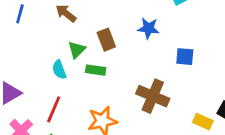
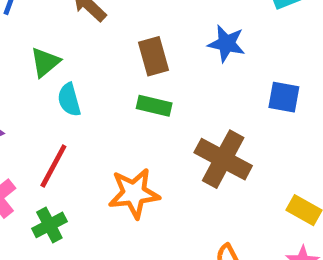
green triangle: (77, 50) -> (45, 62), moved
green rectangle: (96, 70) -> (154, 106), moved

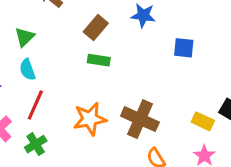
brown rectangle: (154, 56) -> (96, 27), turned 60
cyan semicircle: (69, 100) -> (27, 70), moved
brown cross: (223, 159) -> (140, 119), moved

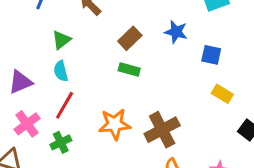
blue square: (184, 48) -> (211, 55), moved
brown cross: (140, 119) -> (162, 130), turned 32
yellow rectangle: (203, 121) -> (222, 94), moved

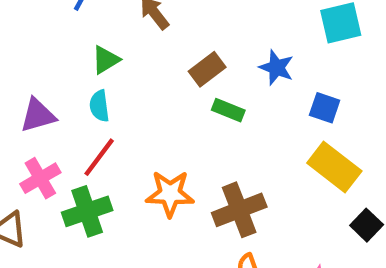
green rectangle: (129, 70) -> (228, 110), moved
yellow rectangle: (222, 94) -> (334, 167), size x1.6
green cross: (61, 142) -> (87, 211), size x1.5

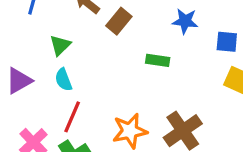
brown rectangle: (207, 69) -> (119, 21), moved
purple triangle: (38, 115) -> (19, 81), moved

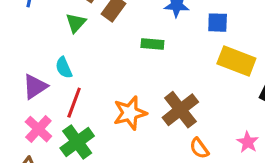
green triangle: (60, 45) -> (76, 23), moved
purple triangle: (19, 81) -> (35, 87), moved

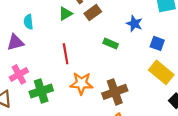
cyan semicircle: (64, 68) -> (28, 22), moved
purple triangle: (35, 87) -> (15, 42), moved
red line: (74, 103) -> (66, 54), moved, turned -48

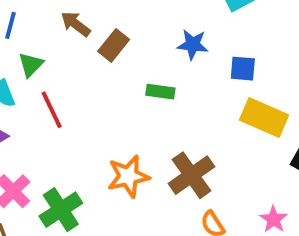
green triangle: (66, 14) -> (31, 65), moved
red line: (66, 54) -> (52, 110), moved

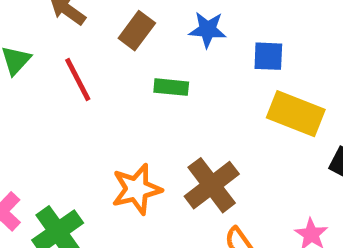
brown rectangle: (114, 45) -> (137, 31), moved
red line: (52, 110) -> (78, 80), moved

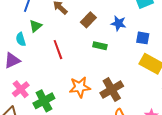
red line: (78, 80) -> (58, 50), moved

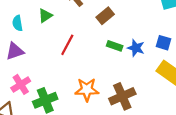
blue star: (118, 23) -> (136, 48), moved
cyan semicircle: (21, 39) -> (17, 23), moved
red line: (58, 50) -> (67, 45), turned 42

